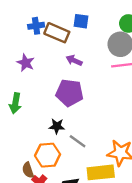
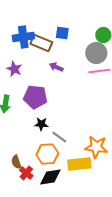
blue cross: (36, 26) -> (23, 37), size x1.5
purple pentagon: (69, 93) -> (35, 97), moved
orange hexagon: (48, 155) -> (47, 154), moved

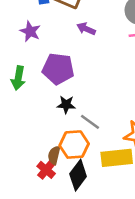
brown semicircle: (16, 162) -> (54, 155), moved, turned 32
black diamond: (50, 177) -> (78, 175), turned -45

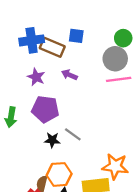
purple star: (30, 31) -> (36, 77), moved
gray line: (90, 122) -> (73, 134), moved

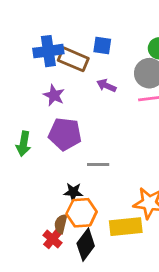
purple arrow: (69, 75) -> (106, 86), moved
gray line: (73, 134) -> (98, 164), turned -36
black star: (52, 140) -> (73, 192), moved

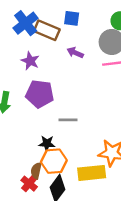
blue cross: (48, 51) -> (26, 23), turned -30

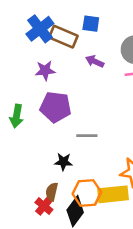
purple star: (30, 61) -> (45, 70), turned -30
orange hexagon: (54, 161) -> (87, 193), moved

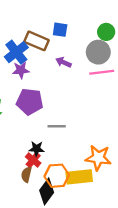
blue cross: (40, 29) -> (16, 52), moved
red cross: (44, 206) -> (33, 160), moved

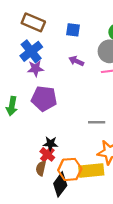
brown rectangle: (37, 41) -> (33, 22), moved
gray line: (57, 126) -> (97, 122), moved

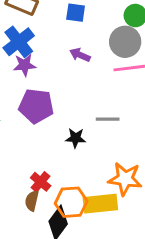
gray line: (97, 122) -> (108, 119), moved
black star: (50, 144) -> (76, 138), moved

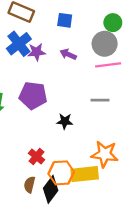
purple star: (25, 65) -> (37, 52), moved
gray line: (108, 119) -> (100, 100), moved
brown semicircle: (32, 201) -> (29, 185), moved

